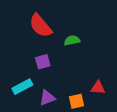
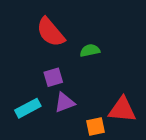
red triangle: (98, 88) -> (122, 110), size x1.5
purple triangle: (47, 98) -> (65, 103), moved

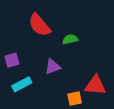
purple square: (53, 77) -> (12, 60), moved
purple triangle: (65, 103) -> (53, 67), moved

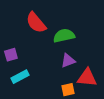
green semicircle: (70, 39) -> (64, 36), size x1.5
purple triangle: (53, 67) -> (68, 61), moved

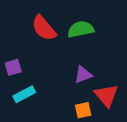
green semicircle: (64, 36) -> (81, 29), moved
red triangle: (87, 78) -> (106, 95), turned 45

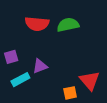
red semicircle: (44, 28) -> (37, 24), turned -45
purple triangle: (83, 75) -> (40, 66), moved

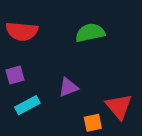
red semicircle: (37, 24) -> (22, 31), moved
purple triangle: (40, 66) -> (68, 87), moved

